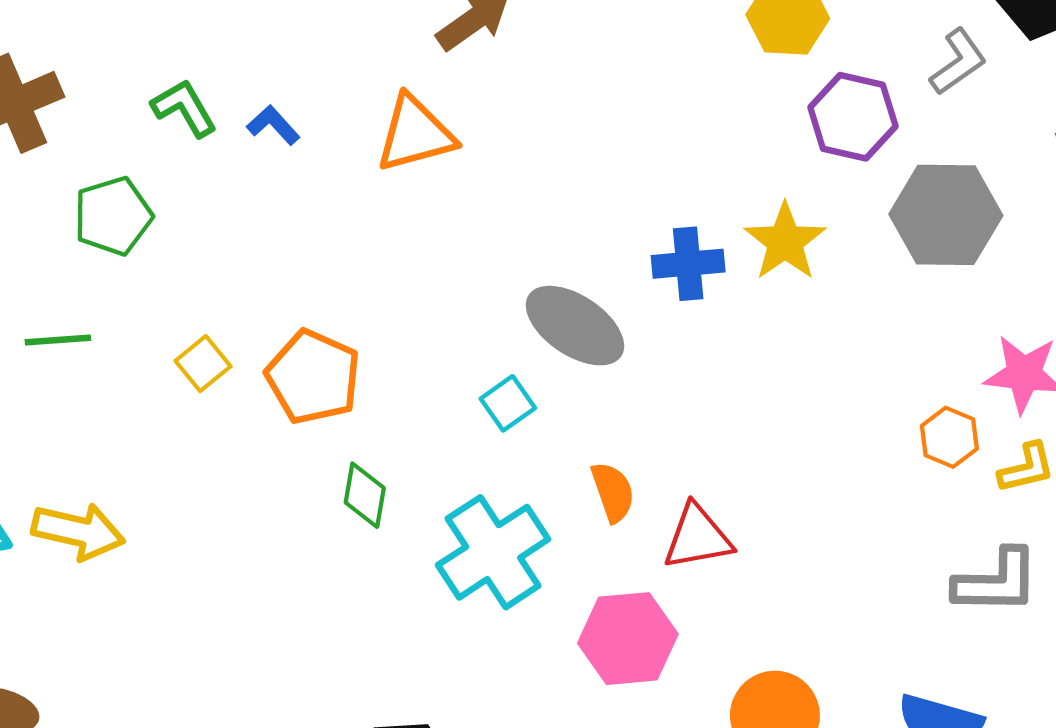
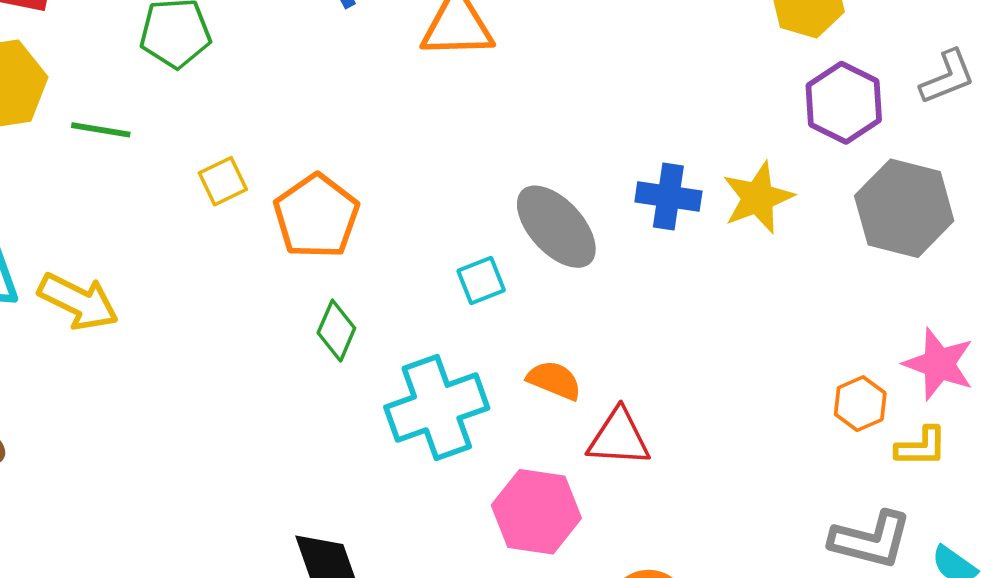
orange semicircle: (613, 492) -> (554, 380), turned -62

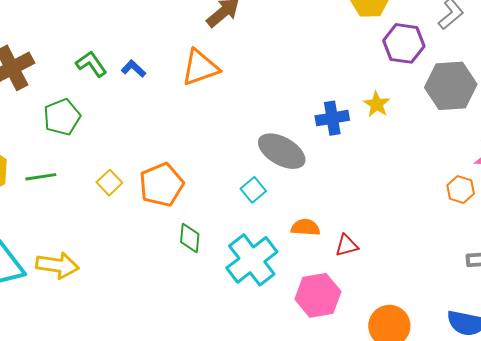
yellow star: (758, 198) -> (377, 104), size x0.7
orange pentagon: (316, 216) -> (161, 185), turned 30
red triangle: (619, 438) -> (347, 245), size x0.7

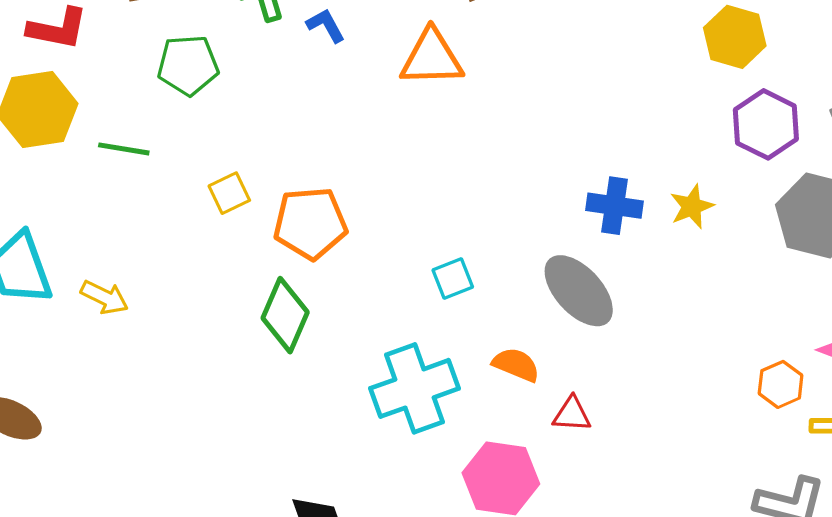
gray ellipse: (282, 151) -> (579, 291), moved
green diamond: (190, 238) -> (285, 315), moved, size x1.4
yellow arrow: (57, 265) -> (105, 297), size x0.7

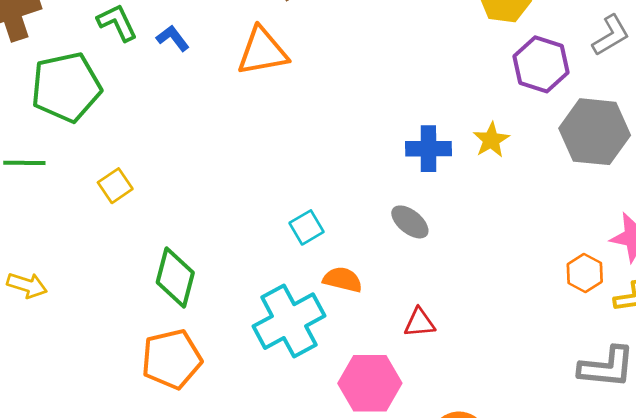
green pentagon: (188, 65) -> (66, 87), size x1.4
orange pentagon: (310, 223) -> (172, 359), moved
gray ellipse: (579, 291) -> (410, 222), size x0.6
orange semicircle: (516, 365) -> (343, 280), moved

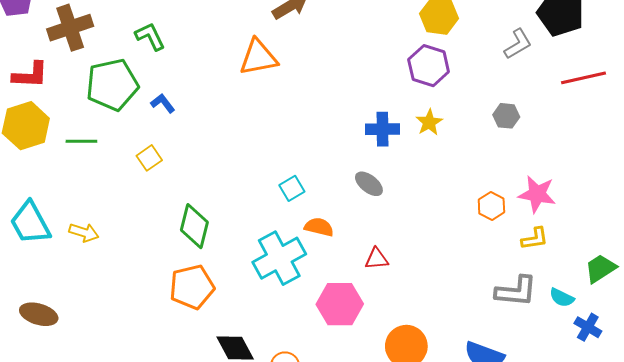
blue L-shape: (173, 38) -> (163, 103), moved
purple hexagon: (541, 64) -> (429, 66), moved
gray hexagon: (595, 132) -> (506, 116), size x0.5
orange hexagon: (585, 273) -> (491, 206), moved

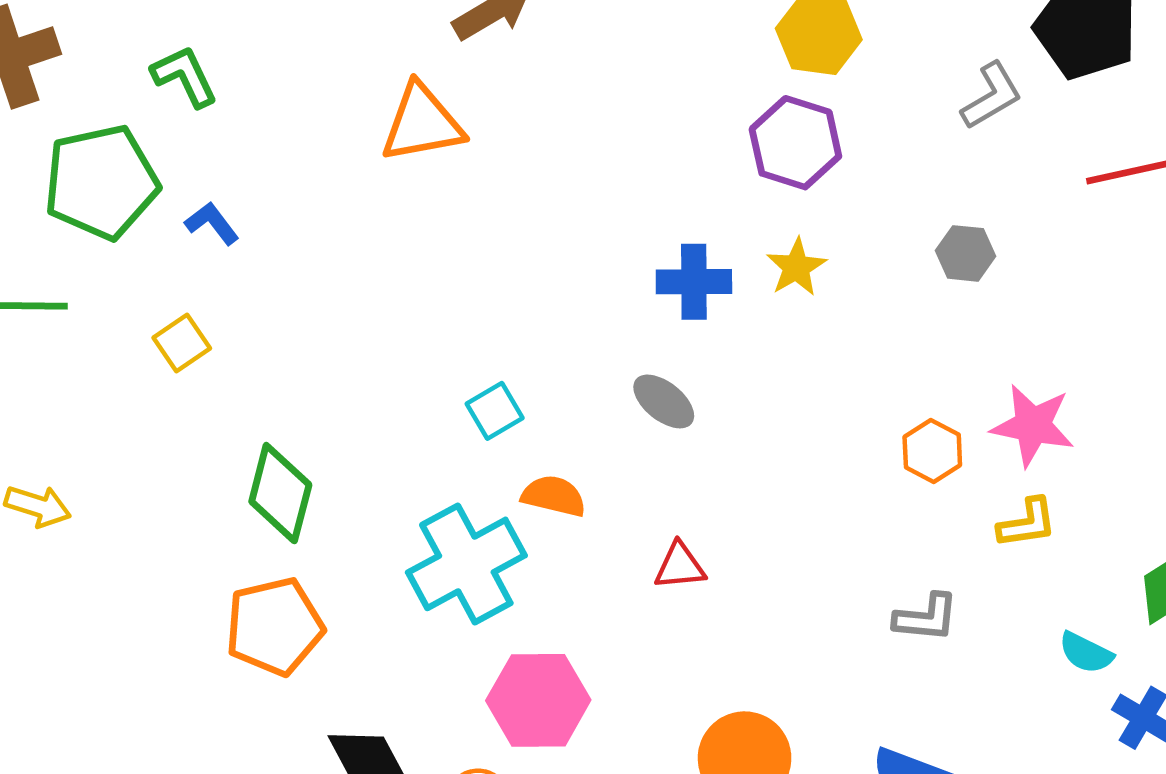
gray L-shape: (516, 291) -> (926, 618), moved, size x0.7
pink hexagon: (340, 304) -> (538, 700), moved

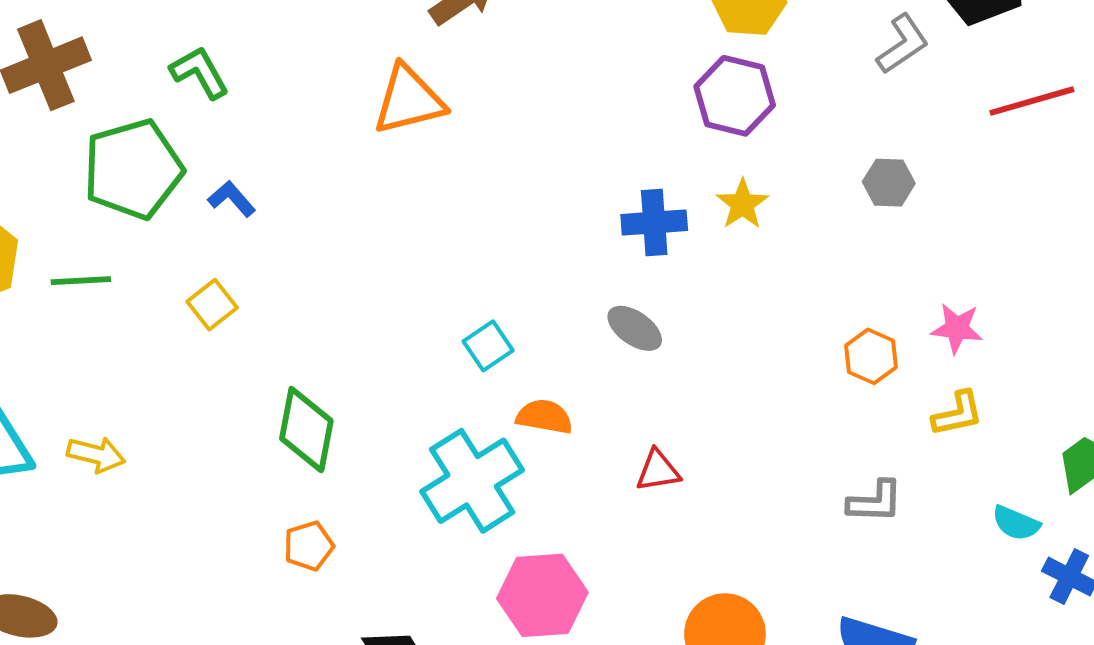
pink star: (1033, 425) -> (957, 328), size x0.7
orange pentagon: (274, 626) -> (309, 546), size x0.6

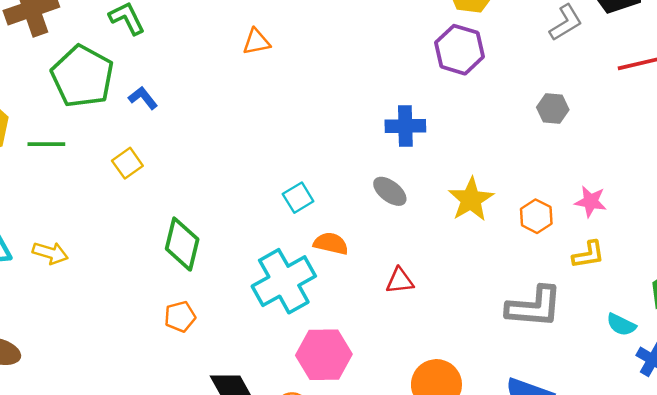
orange triangle: (409, 100) -> (256, 42), size x0.6
green pentagon: (133, 169) -> (82, 76), turned -30
yellow star: (742, 204) -> (471, 199), moved, size x1.4
gray L-shape: (875, 502) -> (534, 307), size x1.6

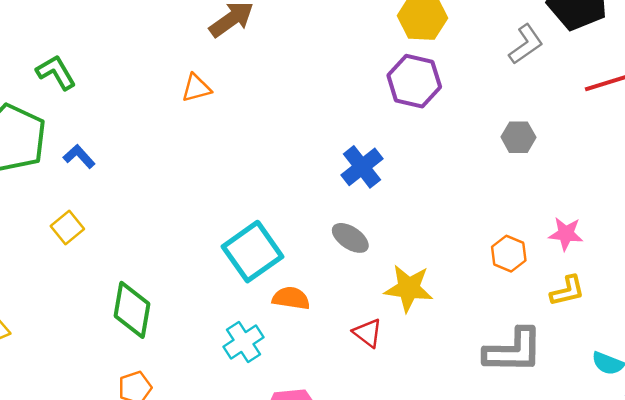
blue cross: (405, 126) -> (362, 167), turned -33
cyan square: (298, 198) -> (252, 252), size x1.8
yellow star: (471, 199) -> (409, 288), moved, turned -30
cyan cross: (284, 281) -> (244, 342), size x0.6
red triangle: (400, 281) -> (368, 333), turned 48

